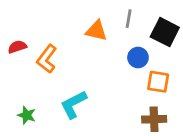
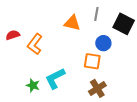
orange square: (158, 82) -> (92, 61), moved
green star: (27, 115) -> (33, 85), moved
brown cross: (154, 119) -> (97, 88), moved, turned -30

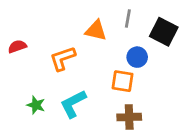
orange L-shape: (35, 44) -> (63, 58), moved, turned 35
green star: (33, 85) -> (36, 105), moved
brown cross: (97, 88) -> (129, 117), turned 30

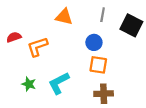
orange triangle: (96, 30) -> (64, 17), moved
blue circle: (137, 57) -> (94, 42), moved
orange L-shape: (63, 58) -> (37, 47), moved

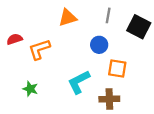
orange triangle: (64, 17) -> (68, 18), turned -30
orange square: (98, 65) -> (117, 69), moved
cyan L-shape: (59, 83) -> (79, 82), moved

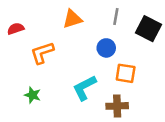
red semicircle: (14, 39) -> (16, 29), moved

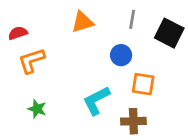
orange L-shape: (42, 53) -> (32, 61), moved

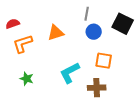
gray line: (132, 19) -> (87, 14), moved
orange triangle: (82, 22) -> (56, 33), moved
blue circle: (121, 55) -> (94, 32), moved

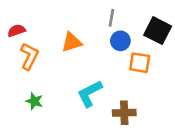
orange L-shape: (23, 44) -> (29, 56), turned 135
orange square: (104, 61) -> (140, 63), moved

